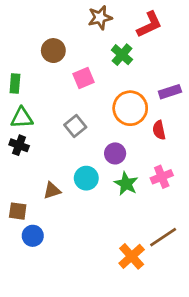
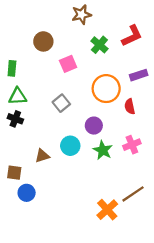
red L-shape: (149, 24) -> (132, 36), moved

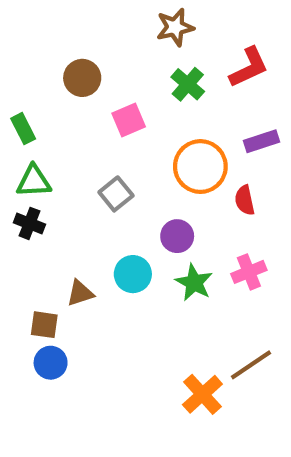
brown star: (81, 15) -> (175, 27), moved
green rectangle: (12, 68) -> (23, 129), turned -32
brown square: (14, 173) -> (44, 325), moved

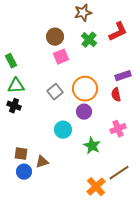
brown circle: (82, 78) -> (55, 37), moved
purple rectangle: (262, 141) -> (123, 76), moved
orange circle: (200, 167) -> (85, 89), moved
green star: (194, 283) -> (92, 146), moved
brown triangle: (80, 293) -> (42, 162), moved

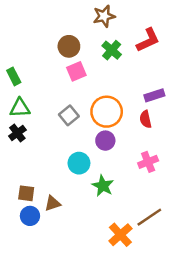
black cross: (14, 106) -> (17, 133), turned 32
green star: (92, 146) -> (103, 186), moved

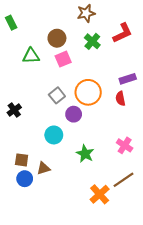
green rectangle: (14, 76) -> (11, 23), moved
green triangle: (20, 108) -> (31, 56), moved
purple circle: (105, 141) -> (74, 114), moved
pink cross: (148, 162) -> (125, 145), moved, turned -35
cyan circle: (79, 163) -> (54, 135), moved

